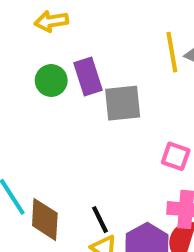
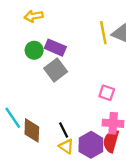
purple rectangle: (88, 76) -> (55, 48), turned -48
gray square: (123, 103) -> (56, 70), moved, turned -30

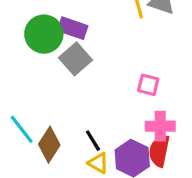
green circle: (34, 50) -> (44, 34), size x1.5
brown diamond: (32, 130) -> (49, 145), turned 35

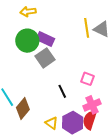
pink cross: (160, 126) -> (92, 105), turned -30
black line: (93, 141) -> (62, 91), moved

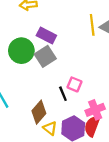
green circle: (27, 41) -> (21, 51), moved
pink square: (88, 79) -> (75, 84), moved
brown diamond: (23, 108) -> (39, 112), moved

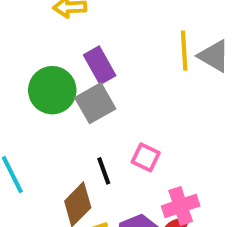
purple rectangle: (46, 36) -> (100, 65), turned 30
black line: (63, 94) -> (104, 171), moved

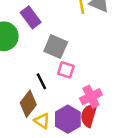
gray square: (95, 103) -> (56, 47), moved, turned -30

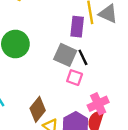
purple rectangle: (31, 17) -> (77, 27), moved, turned 42
black line: (41, 81) -> (83, 57), moved

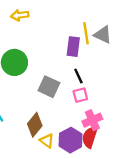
gray square: (65, 55) -> (49, 87), moved
pink square: (75, 78) -> (80, 95), moved, turned -35

